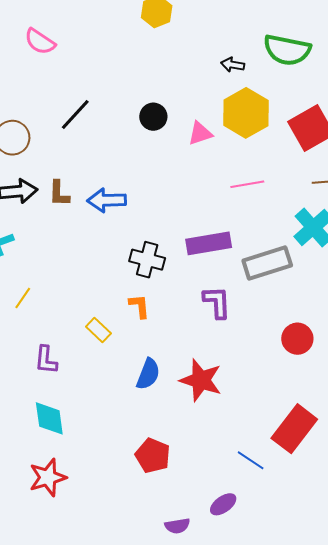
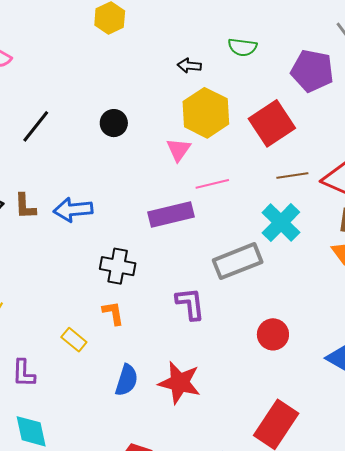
green semicircle: (287, 50) -> (242, 47), size x0.6
pink triangle: (200, 133) -> (179, 150), moved, turned -32
purple rectangle: (209, 243) -> (171, 215), moved

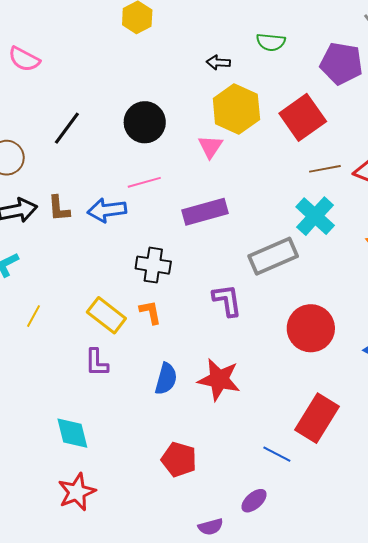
black circle: (114, 123) -> (145, 122), size x1.5
pink line: (212, 184) -> (144, 182), moved
red circle: (273, 334) -> (311, 328), size x1.5
yellow rectangle: (74, 340) -> (106, 315), moved, size x1.5
purple L-shape: (24, 373) -> (97, 363), moved

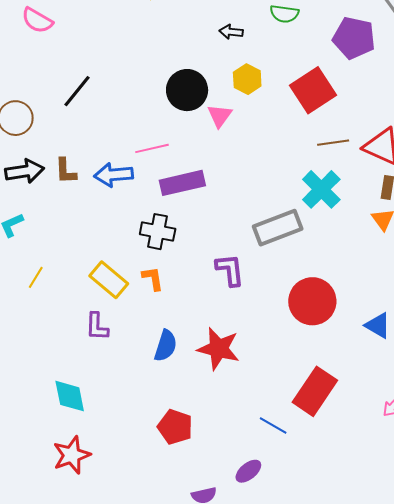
yellow hexagon: (236, 109) -> (247, 79), size x0.6
black circle: (145, 122) -> (187, 90), moved
purple rectangle: (205, 212) -> (182, 183), moved

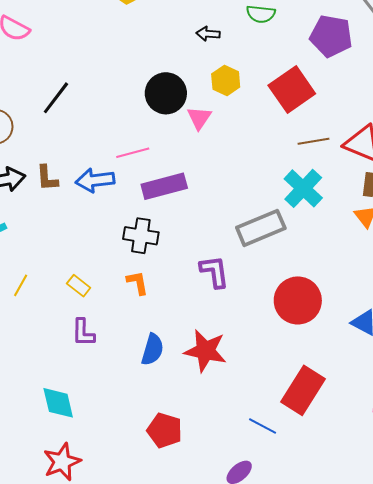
yellow rectangle: (109, 280) -> (79, 286), moved, size x0.6

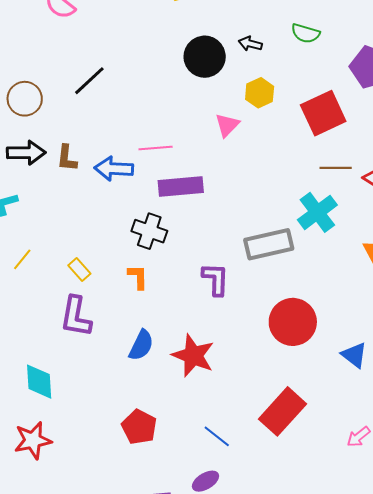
black circle: (166, 93) -> (205, 57), moved
purple L-shape: (83, 332) -> (76, 317), size x1.4
blue line: (263, 426) -> (217, 436), moved

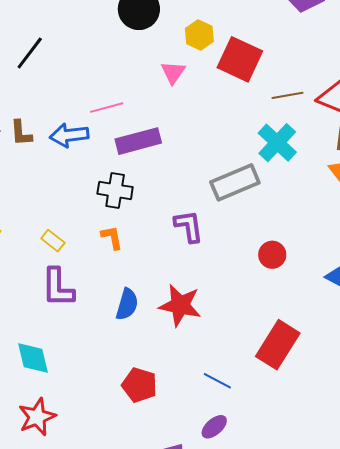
red square: (323, 113) -> (240, 59), moved, turned -30
red circle: (293, 322) -> (272, 255), size x0.6

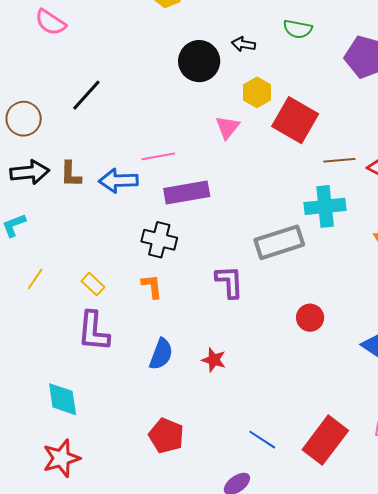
cyan cross: (277, 143) -> (325, 206), turned 36
red star: (180, 305) -> (214, 360), size x0.6
red rectangle: (278, 345) -> (325, 440), moved
blue line: (217, 381) -> (262, 440), moved

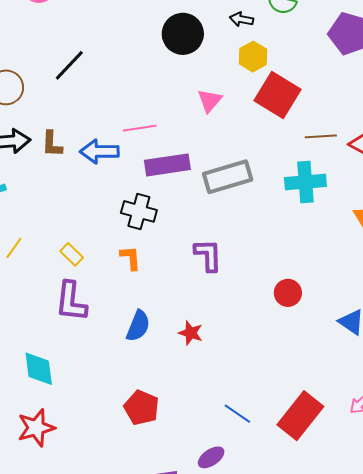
black arrow: (243, 44) -> (241, 19), moved
yellow hexagon: (257, 92) -> (253, 57), moved
gray rectangle: (279, 242) -> (228, 177), moved

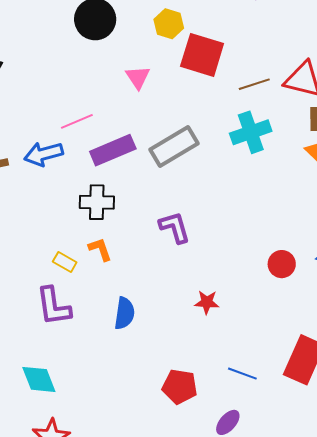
yellow rectangle: (72, 254) -> (65, 262), moved
red circle: (288, 293) -> (282, 264), moved
red star: (191, 333) -> (207, 302), moved
red pentagon: (141, 408) -> (180, 387), moved

